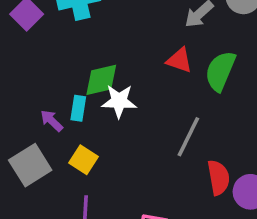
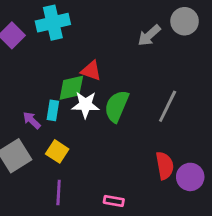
red triangle: (179, 60) -> (91, 71), moved
green semicircle: (220, 71) -> (117, 106), moved
gray line: (188, 137) -> (168, 106), moved

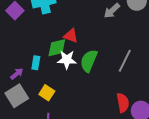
cyan rectangle: (53, 110) -> (36, 63), moved
purple arrow: (32, 120) -> (17, 74), moved, turned 96

